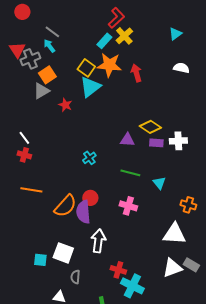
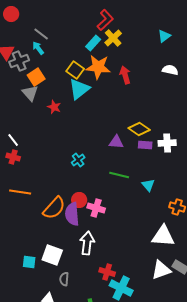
gray triangle: (41, 91) -> (30, 93), turned -42
pink cross: (128, 206) -> (96, 208), moved

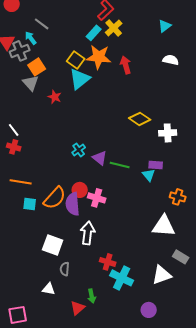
cyan arrow: (38, 48) -> (31, 38), moved
purple triangle: (116, 142) -> (100, 158), moved, turned 35
purple rectangle: (145, 145) -> (156, 165), moved
cyan square: (29, 262) -> (30, 204), moved
white triangle: (161, 270) -> (162, 275), moved

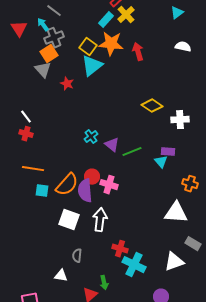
gray cross: (20, 51) -> (54, 38), moved
green line: (120, 165) -> (132, 152), turned -36
white square: (53, 245) -> (69, 220), moved

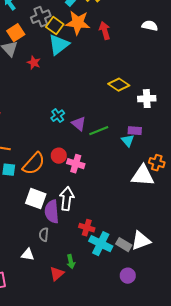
gray cross: (54, 38) -> (41, 17), moved
purple semicircle: (85, 191) -> (52, 212), moved
white triangle: (176, 213) -> (143, 176), moved
gray rectangle: (193, 244) -> (124, 245), moved

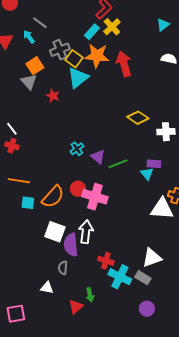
red arrow: (105, 31) -> (124, 64), size x1.4
pink cross: (76, 164) -> (95, 197), size x1.4
white triangle: (141, 241) -> (152, 258), moved

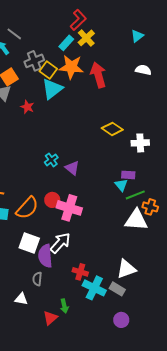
green line: (118, 164) -> (135, 195), moved
white arrow: (86, 232) -> (60, 243), turned 35

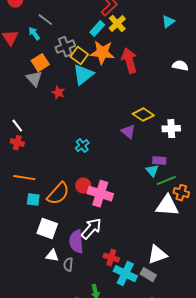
white semicircle: (143, 70) -> (180, 66), moved
purple triangle: (72, 168) -> (128, 132), moved
white square: (29, 243) -> (47, 229), moved
white triangle: (21, 299) -> (52, 256), moved

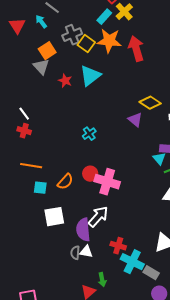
cyan triangle: (83, 75) -> (90, 76), moved
orange semicircle: (58, 194) -> (65, 182), size x0.7
white square: (47, 229) -> (54, 217), turned -30
white triangle: (52, 256) -> (86, 252), moved
gray rectangle: (148, 275) -> (151, 273), moved

